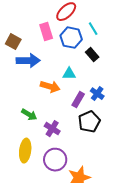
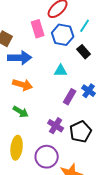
cyan line: (93, 29) -> (85, 26), turned 64
orange arrow: (50, 87) -> (23, 85), moved
black pentagon: (89, 122) -> (81, 132), moved
purple cross: (52, 129) -> (56, 126), moved

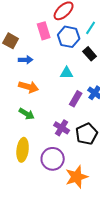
blue arrow: (20, 58) -> (26, 60), size x0.6

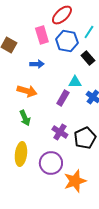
blue arrow: (26, 60) -> (37, 64), moved
cyan triangle: (67, 73) -> (75, 82), moved
purple rectangle: (76, 99) -> (63, 98), moved
green arrow: (27, 114) -> (25, 118), turned 35

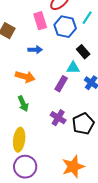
black rectangle: (88, 58) -> (83, 52), moved
purple circle: (51, 163) -> (25, 167), moved

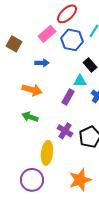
pink rectangle: (40, 21) -> (47, 34), turned 66
green arrow: (23, 104) -> (30, 117), turned 133
yellow ellipse: (19, 140) -> (47, 153), moved

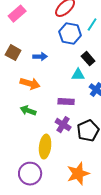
pink rectangle: (47, 34) -> (17, 14), moved
brown square: (14, 44) -> (13, 53), moved
purple rectangle: (68, 97) -> (66, 102), moved, turned 63

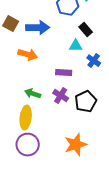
blue arrow: (40, 57) -> (38, 28), size x1.6
green arrow: (28, 111) -> (33, 94), moved
yellow ellipse: (45, 147) -> (26, 118), moved

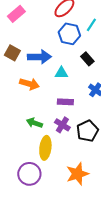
cyan triangle: (76, 46) -> (61, 73), moved
yellow ellipse: (26, 118) -> (45, 148), moved

